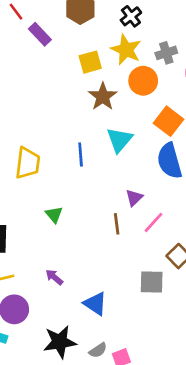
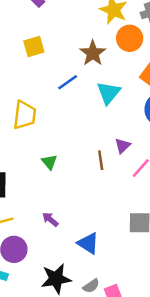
yellow square: (90, 62) -> (34, 47), moved
blue line: (81, 155) -> (68, 82), moved, turned 60
brown line: (117, 224) -> (101, 160), moved

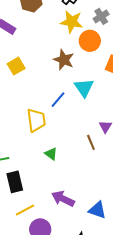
blue line: (68, 82) -> (58, 100), moved
yellow trapezoid: (25, 115) -> (36, 120), moved
purple arrow: (50, 219) -> (63, 199), size x1.6

